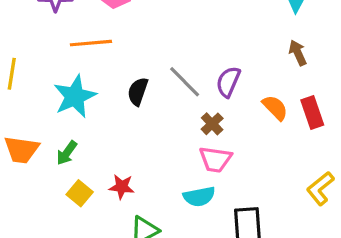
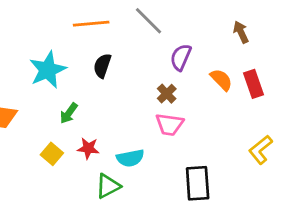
orange line: (91, 43) -> (91, 24), moved
gray line: (185, 82) -> (149, 21), moved
green arrow: (67, 153) -> (69, 113), moved
cyan semicircle: (199, 196) -> (130, 158), moved

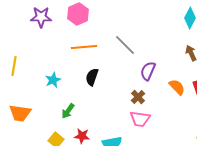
cyan star: (48, 70) -> (53, 80), size x0.6

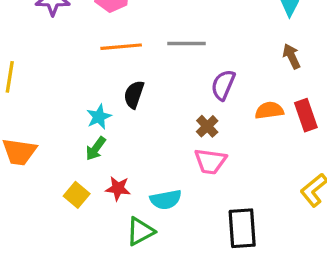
gray line: (125, 45) -> (186, 44), turned -45
cyan star: (53, 80) -> (99, 117), moved
orange semicircle: (177, 87) -> (269, 110), turned -54

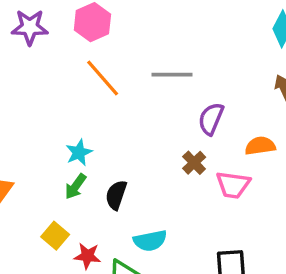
orange line: (121, 47) -> (103, 78), turned 54
black semicircle: (134, 94) -> (116, 195), moved
pink trapezoid: (210, 161) -> (233, 185), moved
red star: (118, 188) -> (87, 256), moved

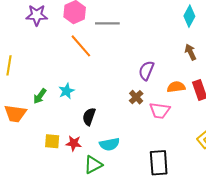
gray line: (172, 75) -> (107, 23), moved
green arrow: (75, 186) -> (40, 96), moved
yellow square: (55, 236) -> (52, 141), turned -35
red star: (87, 256) -> (74, 143), moved

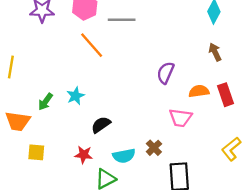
brown cross: (136, 97) -> (154, 148), moved
black semicircle: (89, 117) -> (101, 125), turned 36
yellow square: (52, 141) -> (36, 152), moved

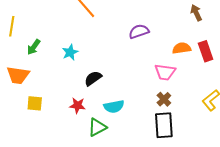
purple semicircle: (165, 73) -> (139, 31), moved, turned 48
green arrow: (45, 102) -> (34, 47), moved
brown cross: (154, 148) -> (164, 99), moved

